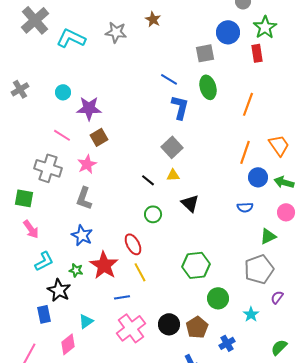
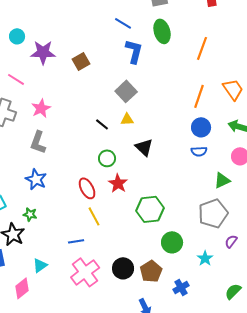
brown square: (99, 137) -> (81, 61), moved
blue circle: (258, 177) -> (201, 127), moved
red star: (104, 265) -> (118, 183), moved, size x0.7

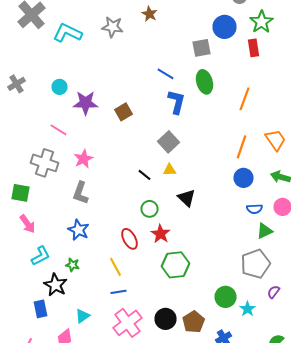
blue semicircle: (199, 151) -> (254, 209), moved
green hexagon: (150, 209) -> (176, 265), moved
yellow line: (94, 216) -> (116, 267), moved
green circle: (172, 242) -> (226, 297), moved

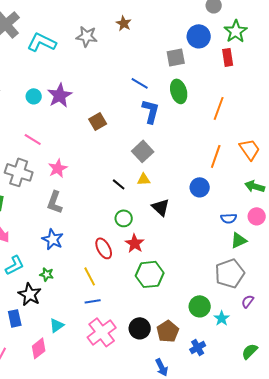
purple star: (86, 103) -> (60, 95), moved, turned -30
blue circle: (244, 178) -> (200, 187), moved

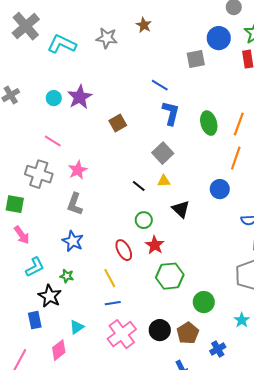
green ellipse: (179, 91) -> (209, 123), moved
orange line: (219, 108) -> (239, 124), moved
green circle: (200, 306) -> (204, 302), moved

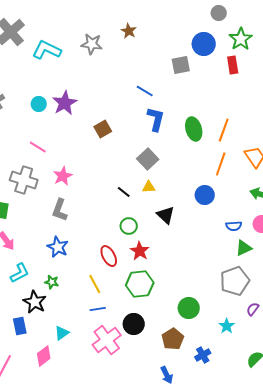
green hexagon: (170, 276) -> (140, 284), moved
black circle: (160, 330) -> (134, 324), moved

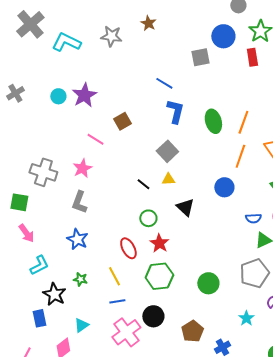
pink line: (38, 147) -> (95, 139), moved
green star: (52, 282) -> (80, 279), moved
green circle: (189, 308) -> (208, 283), moved

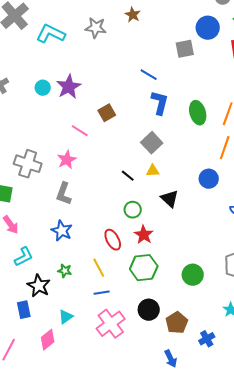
black circle: (153, 316) -> (149, 310), moved

